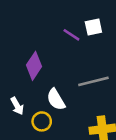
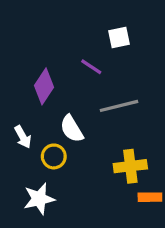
purple line: (71, 35) -> (91, 67), moved

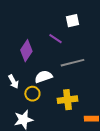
white semicircle: (72, 129) -> (43, 77), turned 102
yellow cross: (130, 166) -> (67, 100), moved

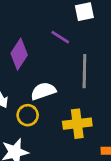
gray line: (72, 63) -> (84, 71), turned -75

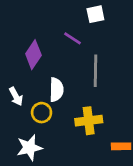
white semicircle: (43, 91) -> (56, 90), turned 110

